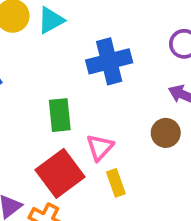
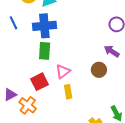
blue cross: (109, 61) -> (44, 26), moved
red square: (60, 173) -> (40, 82), size x0.7

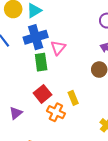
pink triangle: (63, 72) -> (58, 48), moved
orange cross: (28, 105) -> (56, 112), moved

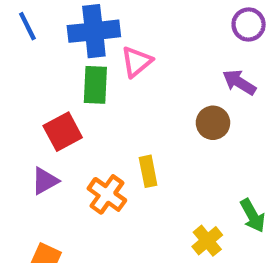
red square: (42, 94) -> (63, 132), moved
purple triangle: (16, 113) -> (45, 181), moved

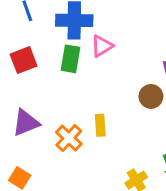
red square: (63, 132) -> (24, 60), moved
purple triangle: (45, 181) -> (26, 123), size x1.4

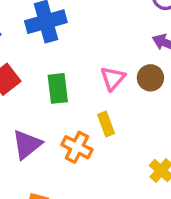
pink triangle: (102, 46) -> (113, 78), moved
green rectangle: (71, 59) -> (58, 88), moved

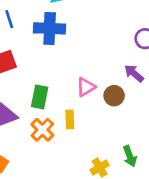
green rectangle: (58, 88) -> (40, 97), moved

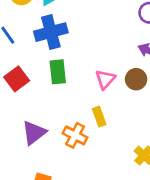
green rectangle: (40, 97) -> (58, 72), moved

